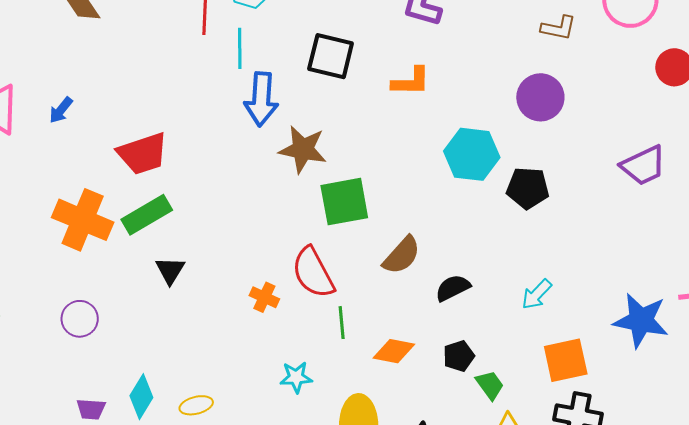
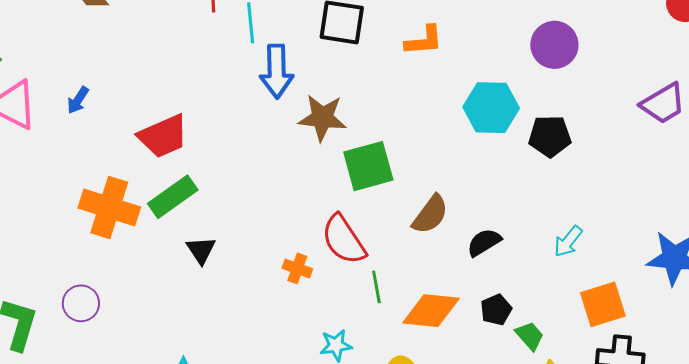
purple circle: (80, 319) -> (81, 303), moved
orange diamond: (394, 351) -> (431, 311), size x1.4

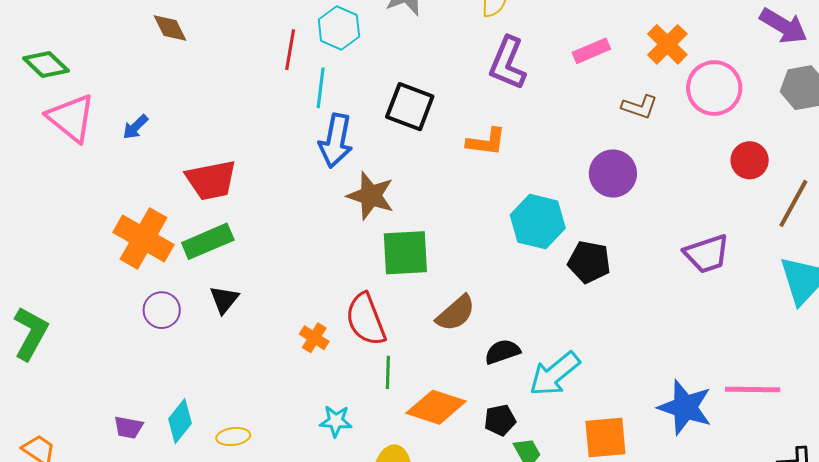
cyan arrow: (568, 241) -> (555, 374), moved, size x1.6
purple circle: (81, 303) -> (162, 310), moved

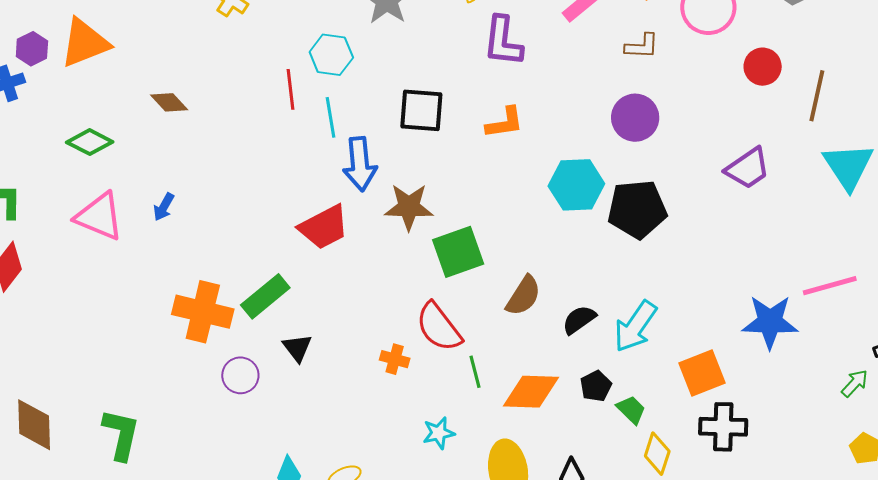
green diamond: (46, 64) -> (90, 142), moved
red trapezoid: (211, 180) -> (324, 227), moved
black pentagon: (589, 262) -> (637, 209), size x1.4

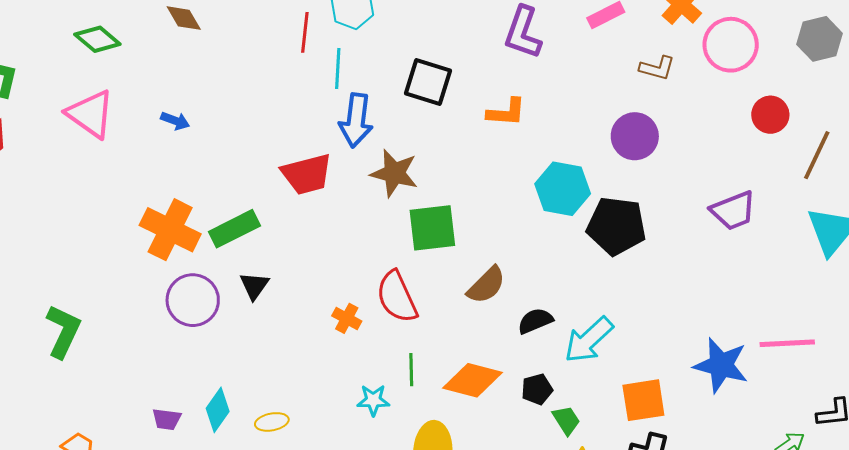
blue arrow: (164, 207) -> (175, 121), moved, turned -112
green line: (475, 372) -> (411, 370), moved
purple circle: (240, 375) -> (193, 300), size x1.4

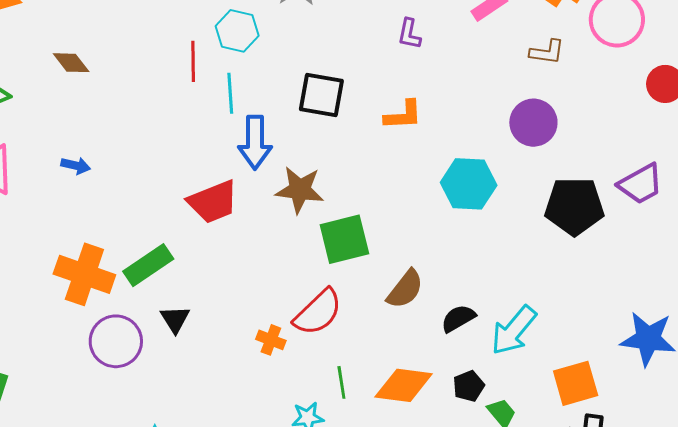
purple L-shape: (523, 32) -> (409, 34), size x0.6
black pentagon: (616, 226) -> (574, 206), moved
red semicircle: (397, 297) -> (318, 312), turned -102

